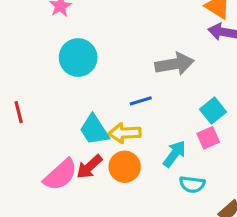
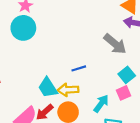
cyan circle: (78, 58) -> (23, 28), moved
gray arrow: (174, 64) -> (115, 44), moved, turned 50

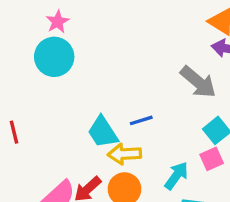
cyan trapezoid: (48, 88) -> (103, 132), moved

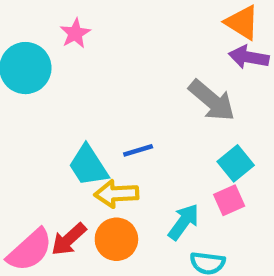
pink star: (58, 22) -> (75, 33), moved

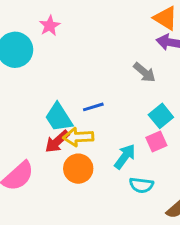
gray arrow: (212, 101) -> (144, 72), size x0.7
red arrow: (69, 239) -> (57, 142), moved

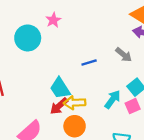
blue line: (93, 107) -> (89, 63), moved
cyan arrow: (125, 157) -> (113, 99), moved

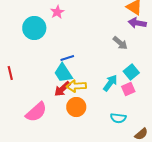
blue line: (89, 63) -> (67, 58), moved

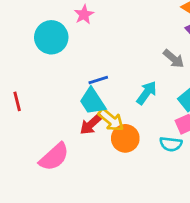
cyan arrow: (110, 83) -> (147, 93), moved
yellow arrow: (76, 86) -> (111, 120), turned -138
orange circle: (76, 107) -> (125, 138), moved
cyan semicircle: (118, 118) -> (171, 144), moved

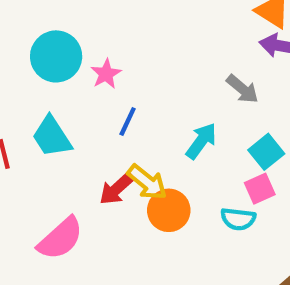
pink star: (84, 15) -> (106, 74), moved
blue line: (98, 80) -> (128, 121), turned -48
cyan trapezoid: (93, 101) -> (52, 137), moved

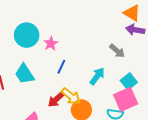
pink square: (260, 189) -> (126, 99), size x1.6

